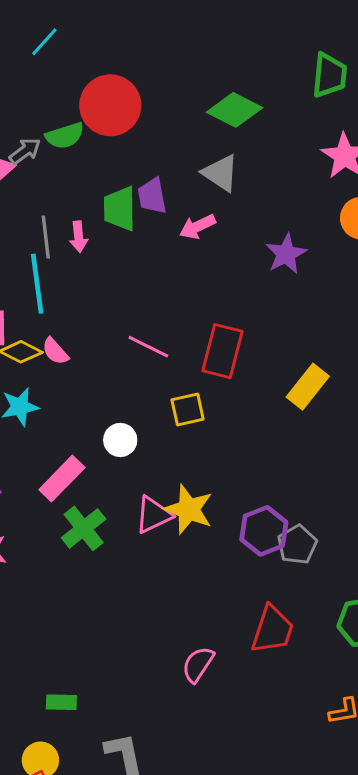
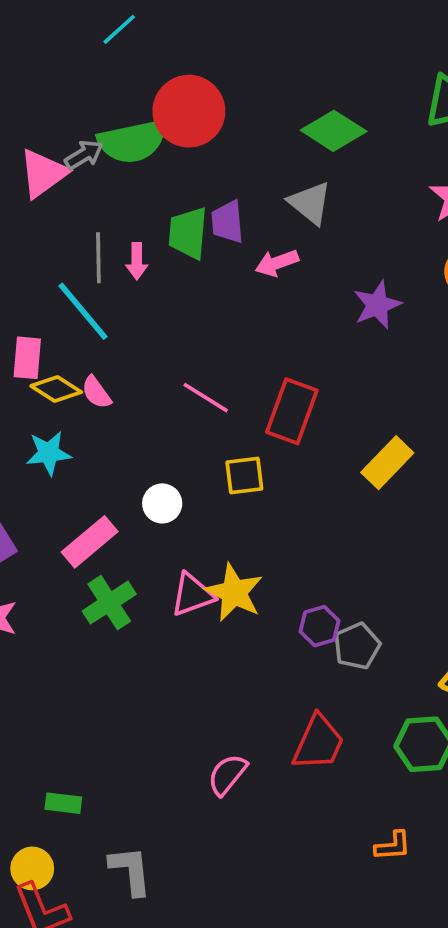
green semicircle: (65, 136) -> (132, 141), size x1.5
cyan line: (37, 284) -> (83, 311), turned -38
purple hexagon: (264, 531) -> (320, 626), size x0.7

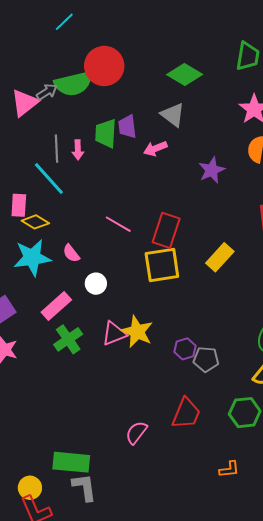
pink semicircle: (96, 392) -> (71, 253), moved
cyan star: (49, 453) -> (32, 258), size x1.5
yellow square: (244, 476) -> (162, 265), moved, size x1.6
gray pentagon: (357, 646) -> (206, 359), turned 30
green rectangle: (63, 803) -> (71, 462), moved, size x1.8

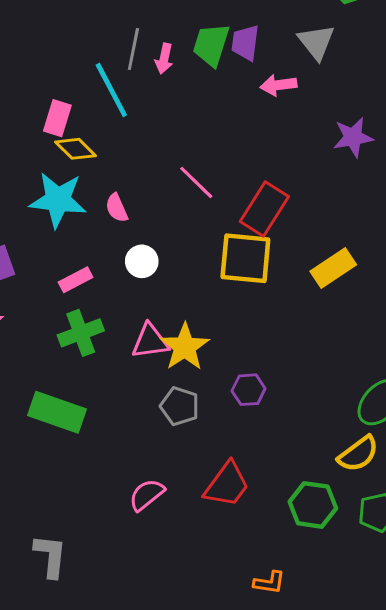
pink rectangle: (56, 306) -> (76, 280), size x0.7
gray pentagon: (206, 359) -> (180, 406), moved
green rectangle: (71, 462) -> (57, 412), moved

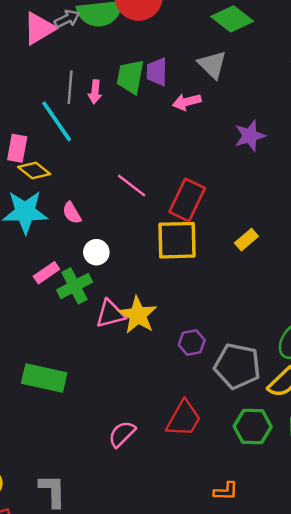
yellow rectangle: (333, 268) -> (246, 240), size x0.7
green cross: (81, 333) -> (75, 286), moved
gray pentagon: (180, 406) -> (237, 366), moved, size x1.5

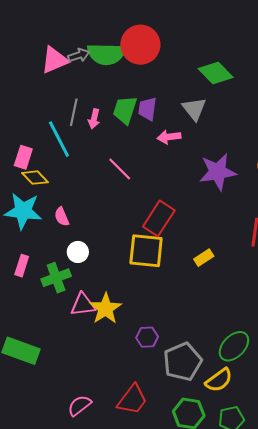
purple star: (250, 136) -> (218, 172), size x1.4
pink line: (132, 186) -> (120, 169), moved
pink rectangle: (46, 273) -> (22, 266), moved, turned -45
gray pentagon: (237, 366) -> (183, 362), turned 30

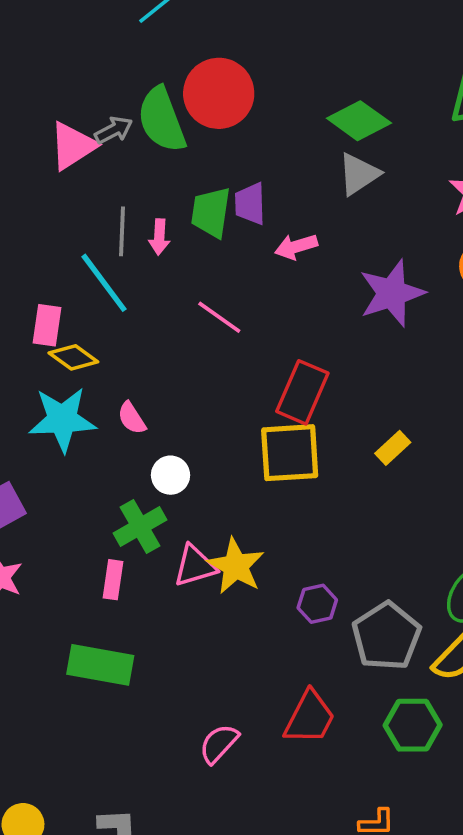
green semicircle: (106, 54) -> (162, 120), turned 78
gray triangle: (194, 109) -> (359, 174), moved, turned 44
pink rectangle: (22, 266) -> (113, 580), moved

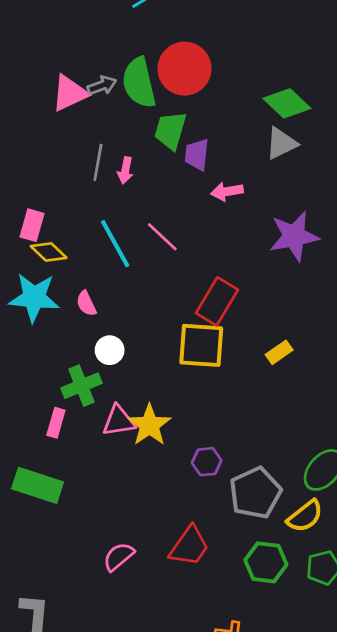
green trapezoid: (211, 212) -> (170, 130), moved
cyan line: (104, 283) -> (115, 244), moved

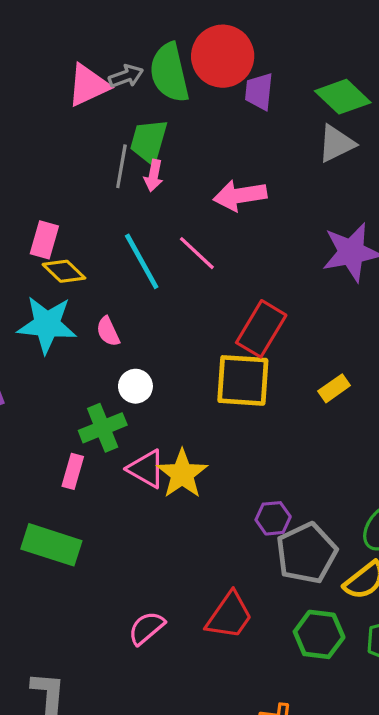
green trapezoid: (170, 130) -> (149, 141), moved
purple trapezoid: (197, 155) -> (259, 91), moved
pink arrow: (227, 191) -> (240, 195), moved, size x1.4
pink triangle: (119, 421) -> (146, 469), turned 39
purple hexagon: (207, 462) -> (273, 518), moved

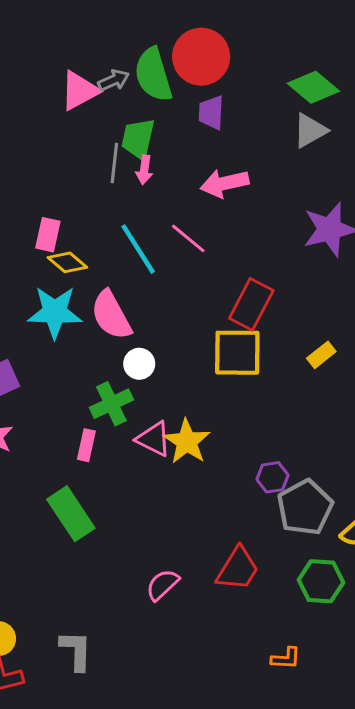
purple trapezoid: (259, 91) -> (211, 113), moved
pink semicircle: (108, 331) -> (111, 315), size x1.8
green rectangle: (51, 545) -> (71, 514), turned 42

